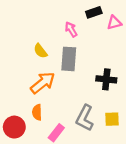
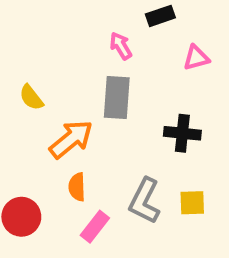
pink triangle: (114, 23) -> (196, 58), moved
yellow semicircle: (40, 51) -> (31, 97), moved
orange semicircle: (37, 112) -> (77, 187), moved

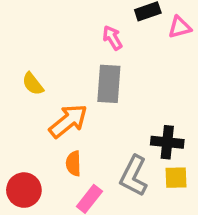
pink triangle: (196, 58) -> (180, 27), moved
black cross: (182, 133) -> (167, 142), moved

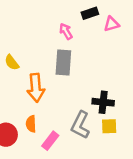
orange arrow: (68, 121) -> (36, 88), turned 124
orange semicircle: (73, 163) -> (31, 124), moved

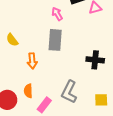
orange arrow: (36, 88) -> (32, 61), size x0.7
black cross: (103, 102) -> (95, 60), moved
yellow square: (109, 126) -> (101, 100), moved

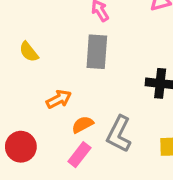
orange arrow: (32, 61) -> (59, 99), moved, turned -112
orange semicircle: (28, 91) -> (83, 125), moved, turned 64

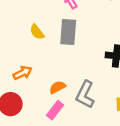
yellow semicircle: (29, 52) -> (37, 32), moved
orange arrow: (59, 99) -> (23, 73), moved

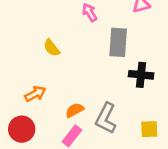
gray rectangle: (68, 32) -> (118, 42), moved

